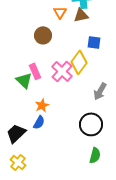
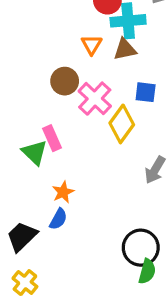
pink cross: (62, 71) -> (95, 99), moved
black circle: (91, 124) -> (141, 248), moved

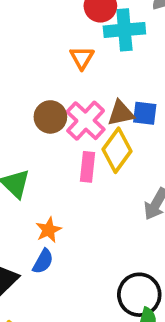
brown triangle: (125, 49) -> (121, 113), moved
brown circle: (65, 81) -> (50, 117), moved
pink rectangle: (52, 138) -> (87, 167), moved, turned 30

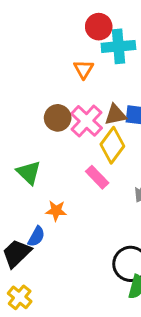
pink rectangle: (87, 167) -> (97, 177), moved, turned -50
orange star: (49, 230) -> (56, 211), turned 30
blue semicircle: (43, 261) -> (36, 237), moved

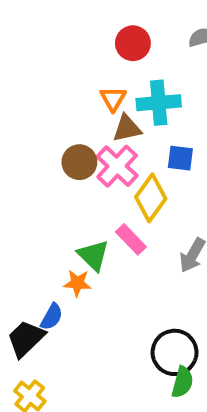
cyan cross: (118, 46) -> (159, 103), moved
brown triangle: (115, 115) -> (127, 128), moved
green triangle: (29, 173) -> (93, 255), moved

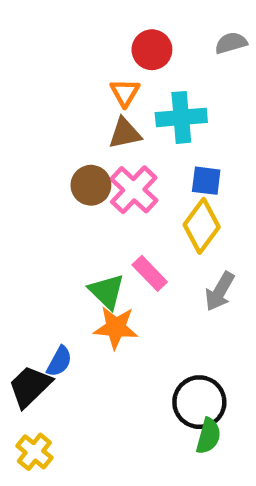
orange triangle: (113, 99) -> (125, 93), moved
brown triangle: (127, 128) -> (125, 133), moved
yellow diamond: (151, 198) -> (202, 226), moved
orange star: (77, 283) -> (116, 328), moved, size x1.4

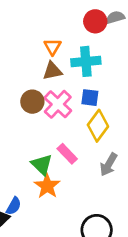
red circle: (152, 50) -> (95, 21), moved
blue square: (206, 181) -> (90, 98), moved
orange star: (116, 328) -> (47, 186), turned 30

